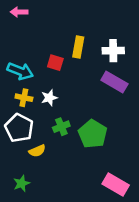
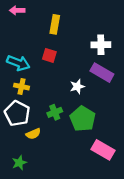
yellow rectangle: (78, 47) -> (55, 24), moved
white star: (49, 98) -> (77, 87), moved
pink rectangle: (116, 185) -> (103, 150), moved

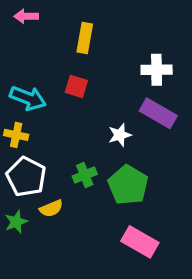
yellow cross: (21, 87) -> (16, 135), moved
pink rectangle: (103, 150) -> (140, 242), moved
green star: (19, 163) -> (16, 222), moved

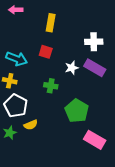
white star: (120, 135) -> (72, 68), moved
green cross: (85, 175) -> (51, 86), moved, turned 32
pink rectangle: (140, 242) -> (95, 140), moved

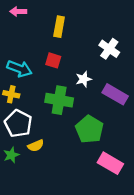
white cross: (94, 42) -> (109, 49), turned 36
purple rectangle: (95, 68) -> (115, 94), moved
green cross: (51, 86) -> (59, 100), size x1.6

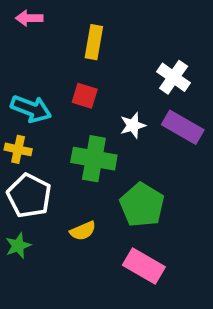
purple rectangle: (115, 94) -> (183, 127), moved
yellow semicircle: (36, 146) -> (83, 231), moved
pink rectangle: (110, 163) -> (144, 266), moved

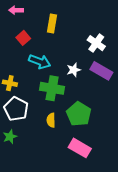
red square: (85, 96) -> (23, 38), moved, turned 32
cyan arrow: (31, 109) -> (40, 62), moved
yellow semicircle: (83, 231) -> (51, 120), moved, turned 112

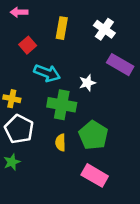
white cross: (96, 43) -> (104, 29), moved
purple rectangle: (101, 71) -> (120, 65), moved

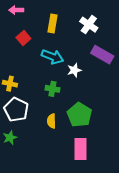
cyan arrow: (47, 73) -> (52, 57), moved
green cross: (62, 105) -> (52, 89), size x0.6
pink rectangle: (95, 175) -> (80, 149), turned 60

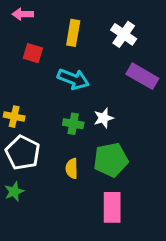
red square: (23, 38) -> (33, 53), turned -32
white star: (74, 70) -> (104, 118), moved
green pentagon: (79, 115) -> (111, 160), turned 30

